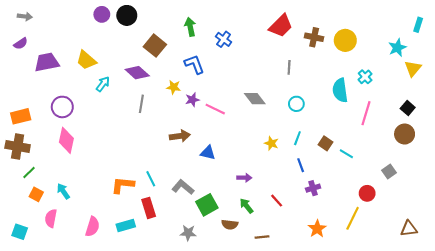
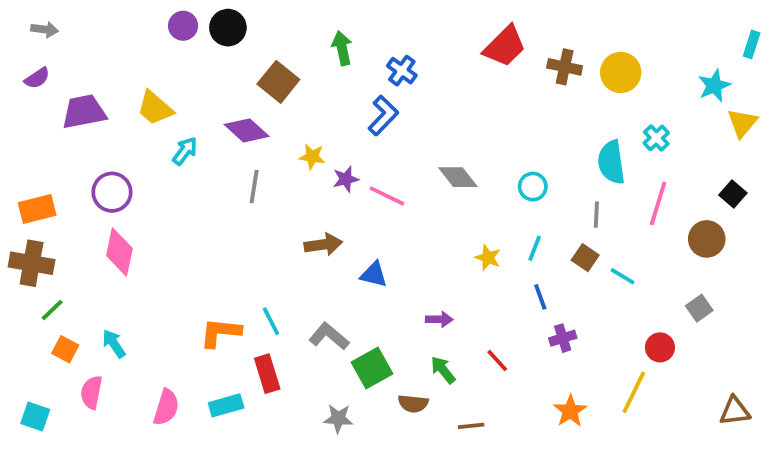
blue L-shape: (194, 64) -> (383, 115), moved, turned 65
gray line: (289, 67) -> (596, 215), moved
brown circle: (405, 134) -> (707, 239), moved

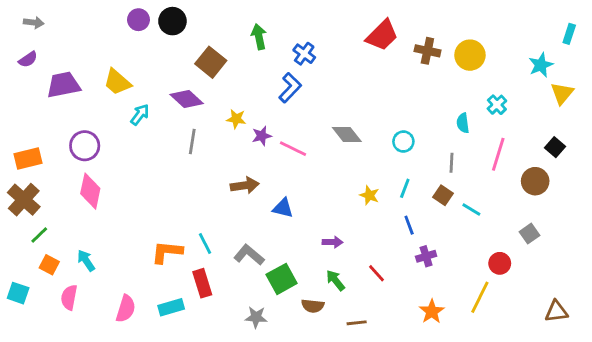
cyan semicircle: (611, 162) -> (463, 123), size x0.6
brown cross: (32, 263) -> (24, 200), turned 32
cyan square: (35, 417) -> (18, 293), moved

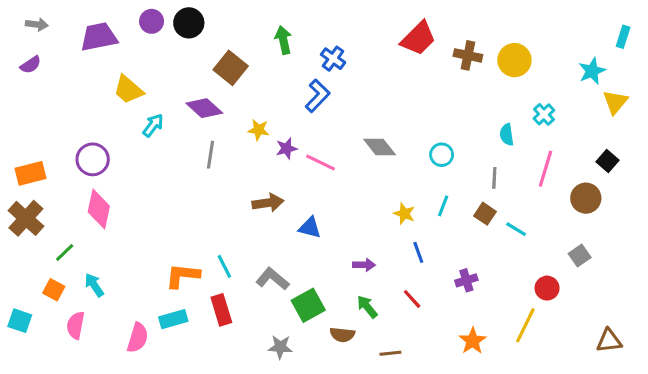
purple trapezoid: (63, 85) -> (99, 37), moved
blue line: (409, 225) -> (418, 252), moved
green line: (39, 235) -> (65, 252), moved
cyan rectangle: (171, 307) -> (173, 319), moved

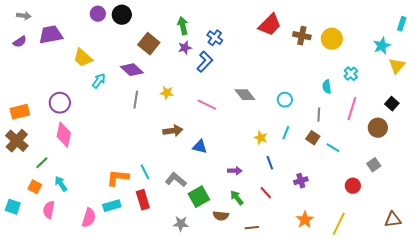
purple trapezoid: (99, 37) -> (51, 35), moved
yellow star: (259, 130) -> (167, 93), moved
purple star: (286, 149) -> (185, 48), moved
yellow line: (525, 325) -> (339, 224), moved

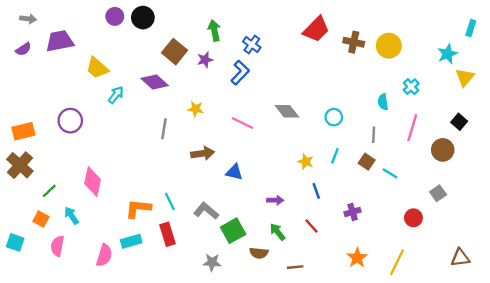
purple star: (185, 48) -> (205, 60), moved
gray line: (136, 100) -> (164, 129), moved
pink diamond: (64, 135) -> (93, 182), moved

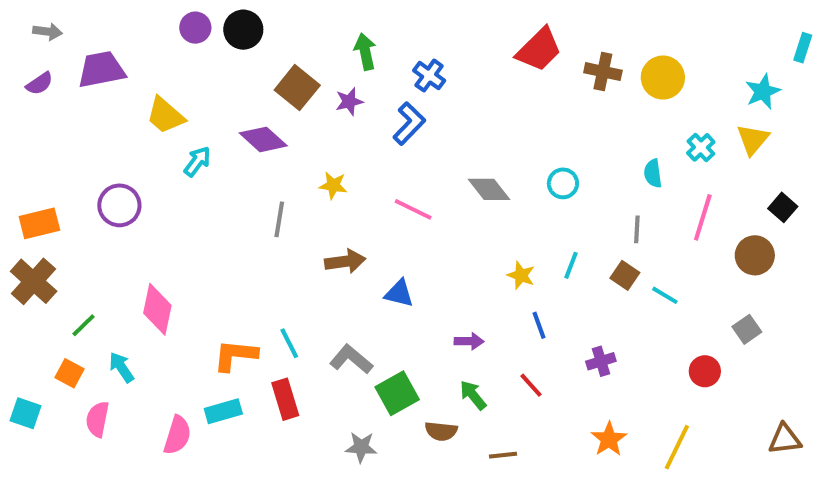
yellow triangle: (465, 77) -> (753, 139), moved
cyan circle: (334, 117) -> (563, 183), moved

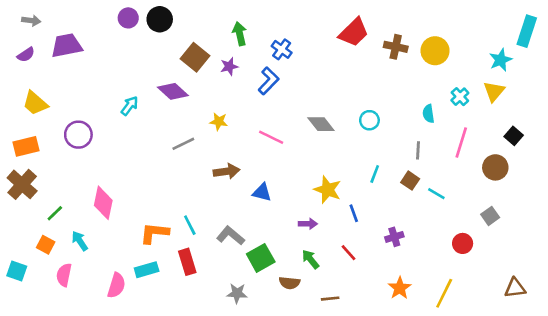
cyan rectangle: (803, 48) -> (527, 31), size x1.6
yellow trapezoid: (165, 115) -> (35, 103), moved
gray line: (279, 219) -> (183, 144), turned 55
yellow star: (521, 275) -> (328, 190), moved, size x1.5

